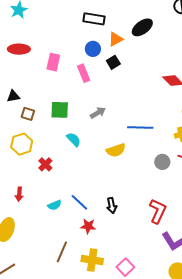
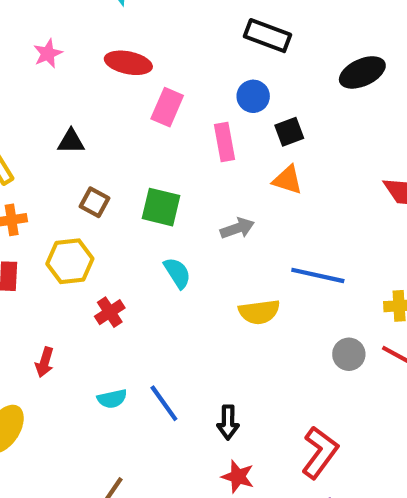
orange triangle: (116, 39) -> (288, 180), moved, turned 35
red ellipse: (19, 49) -> (128, 63), moved
black triangle: (13, 96) -> (71, 142), moved
red star: (88, 226) -> (238, 477), moved

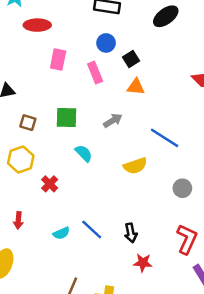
red ellipse: (128, 63) -> (37, 25), moved
blue line: (318, 275) -> (165, 138), turned 32
gray circle: (349, 354) -> (182, 188), moved

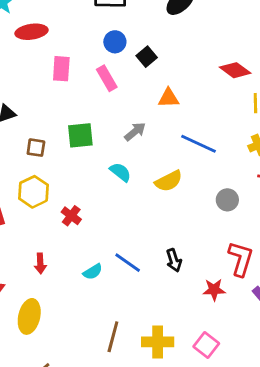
orange triangle: (136, 87) -> (169, 98), moved
cyan semicircle: (84, 153) -> (120, 172), moved
red star: (143, 263) -> (214, 290), moved

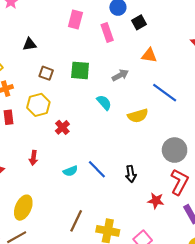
gray circle: (227, 200) -> (175, 150), moved, size x1.5
yellow ellipse: (29, 316) -> (23, 208), moved

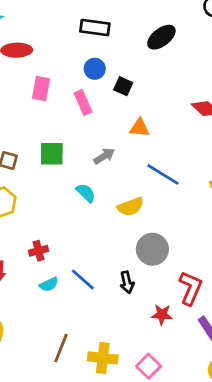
black square: (139, 22) -> (123, 86), turned -32
red cross: (62, 127) -> (39, 251), moved, turned 32
gray circle: (175, 150) -> (152, 249), moved

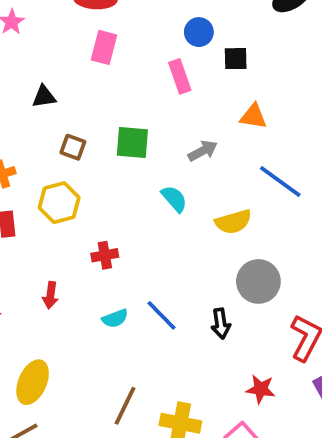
black square: (123, 86) -> (236, 59), turned -30
pink rectangle: (41, 88) -> (104, 47), moved
red cross: (39, 251) -> (105, 255), moved
red star: (162, 315) -> (261, 389), moved

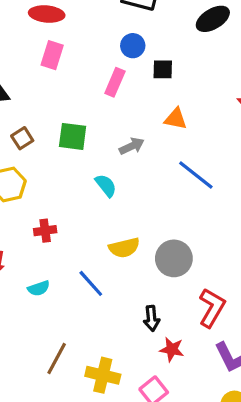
pink rectangle: (180, 76) -> (115, 82), turned 40
brown square: (73, 147) -> (22, 138), turned 35
yellow semicircle: (233, 222) -> (124, 248), moved
cyan semicircle: (115, 318) -> (39, 288), moved
black arrow: (221, 324) -> (152, 318), moved

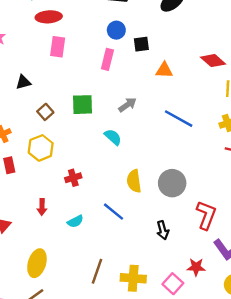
orange triangle: (176, 119) -> (164, 70), moved
yellow semicircle: (124, 248) -> (134, 181), turned 105
red star: (172, 349) -> (196, 267), moved

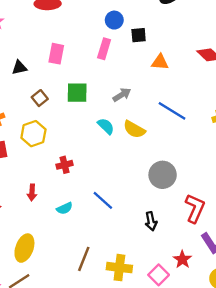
pink rectangle: (58, 47) -> (56, 54), moved
yellow semicircle: (134, 181) -> (134, 129), moved, turned -55
red star: (196, 267) -> (182, 259), turned 30

